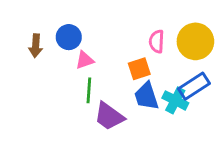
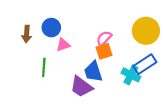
pink semicircle: (157, 41) -> (104, 38), moved, turned 42
green line: (89, 90) -> (44, 67), moved
blue trapezoid: (146, 96) -> (93, 72), moved

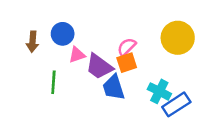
blue rectangle: (145, 64) -> (176, 104), moved
purple trapezoid: (81, 87) -> (99, 67), moved

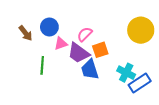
brown arrow: (32, 42) -> (26, 33), turned -42
pink semicircle: (127, 47) -> (85, 34), moved

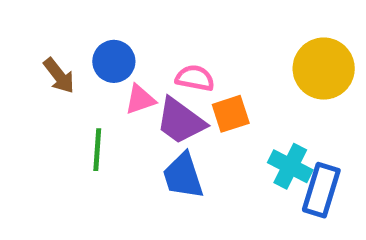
pink semicircle: (85, 34) -> (195, 78), turned 56
blue trapezoid: (90, 70) -> (183, 176), moved
blue rectangle: (140, 83) -> (321, 190), turned -40

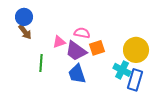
blue circle: (114, 61) -> (24, 17), moved
yellow circle: (324, 69) -> (136, 50), moved

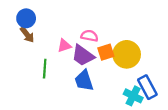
yellow circle: (136, 50) -> (127, 54), moved
cyan cross: (122, 70) -> (133, 96), moved
blue rectangle: (135, 80) -> (147, 87), turned -45

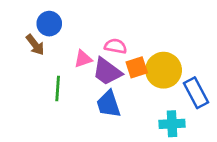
blue circle: (26, 18) -> (49, 24), moved
blue rectangle: (147, 87) -> (196, 93), moved
cyan cross: (133, 96) -> (172, 124), turned -30

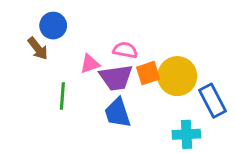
purple trapezoid: (107, 72) -> (116, 78), turned -44

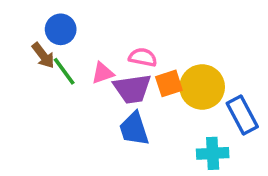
green line: (62, 96) -> (64, 71), moved, turned -40

